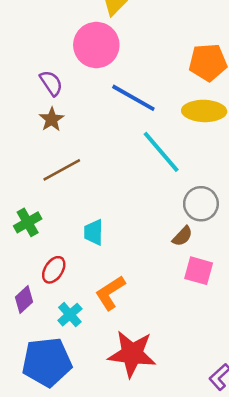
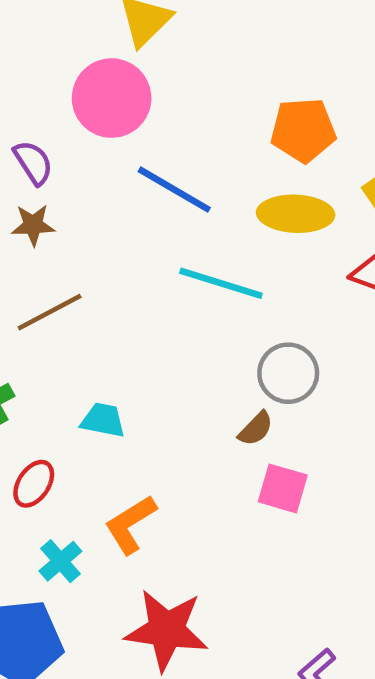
brown star: (52, 119) -> (33, 225), turned 30
cyan line: (161, 152) -> (221, 283), turned -33
cyan trapezoid: (94, 232) -> (103, 420), turned 100

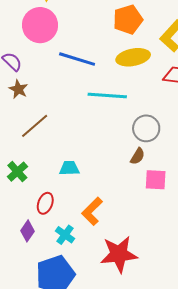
brown star: (33, 225) -> (18, 89), turned -30

